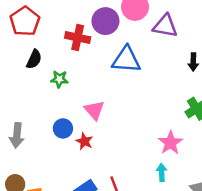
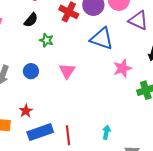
blue circle: (63, 128) -> (31, 71), moved
red star: (84, 141) -> (26, 111), moved
pink star: (170, 143) -> (122, 68), moved

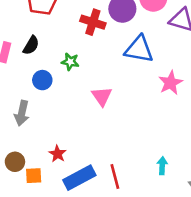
black semicircle: (31, 20) -> (31, 45), moved
blue circle: (31, 71) -> (42, 80), moved

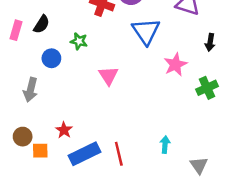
blue triangle: (139, 49) -> (146, 31), turned 44

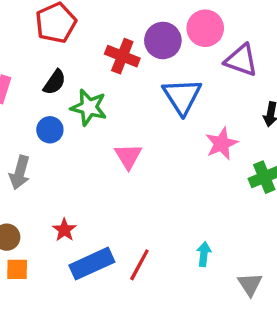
black semicircle: (42, 24) -> (55, 82), moved
green star: (79, 41) -> (89, 107), size x1.5
orange square: (40, 151) -> (17, 269), moved
red line: (119, 154) -> (139, 265), turned 40

